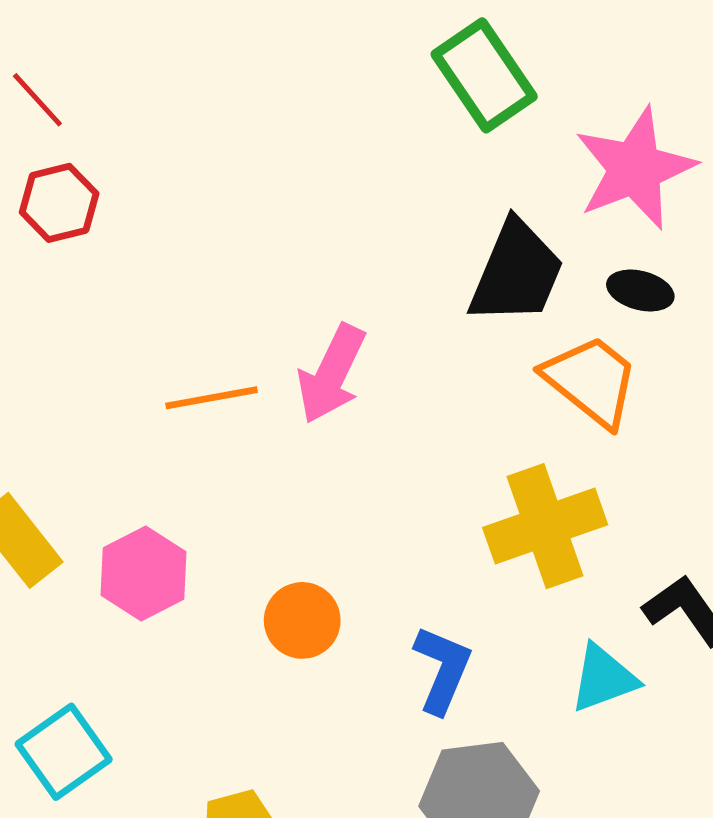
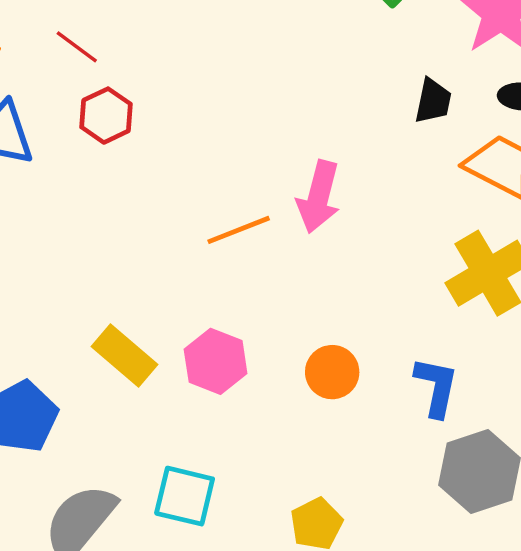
black trapezoid: (516, 272) -> (433, 101), size x0.6
cyan square: (64, 752) -> (185, 496), turned -30

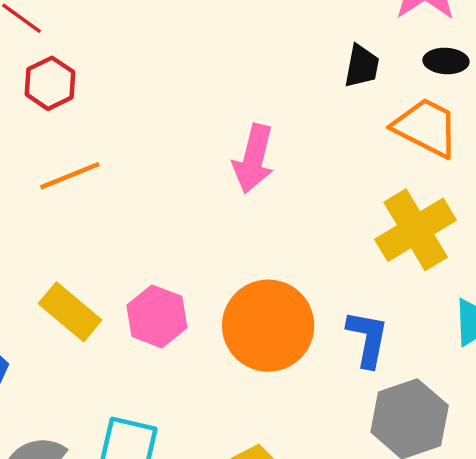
orange line: (239, 230) -> (70, 176), moved
orange circle: (332, 372) -> (268, 326), size x1.8

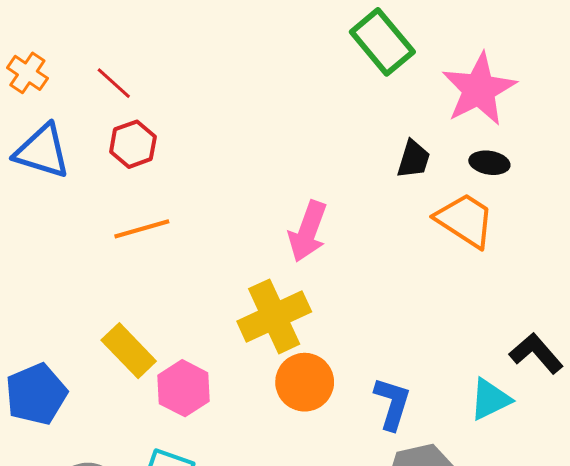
yellow cross: (416, 230) -> (274, 316), moved
pink hexagon: (157, 316) -> (184, 388), moved
orange circle: (268, 326) -> (305, 382), size x0.7

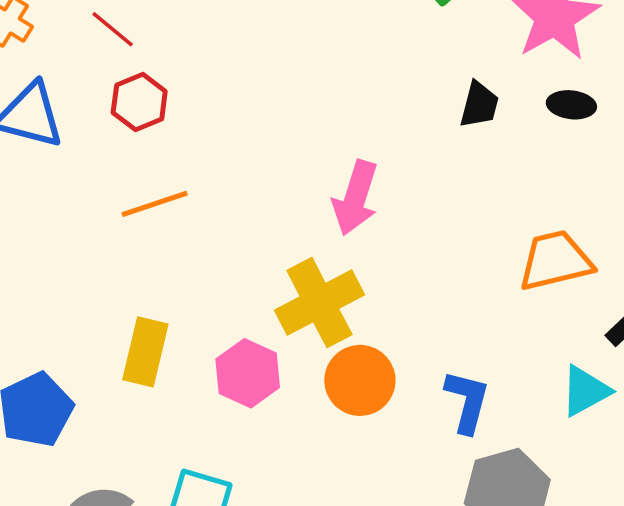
orange trapezoid: (465, 220) -> (555, 261), moved, turned -44
yellow rectangle: (129, 351) -> (145, 352), turned 60
pink hexagon: (184, 388) -> (248, 373), moved

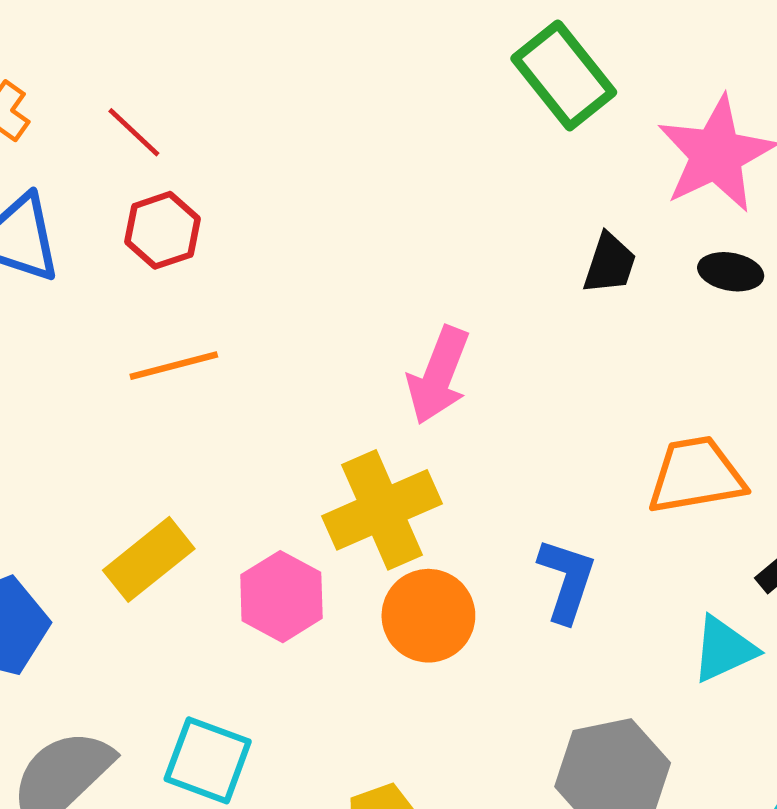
yellow rectangle: (145, 352) -> (149, 559), turned 34
blue L-shape: (467, 401) -> (567, 580), moved

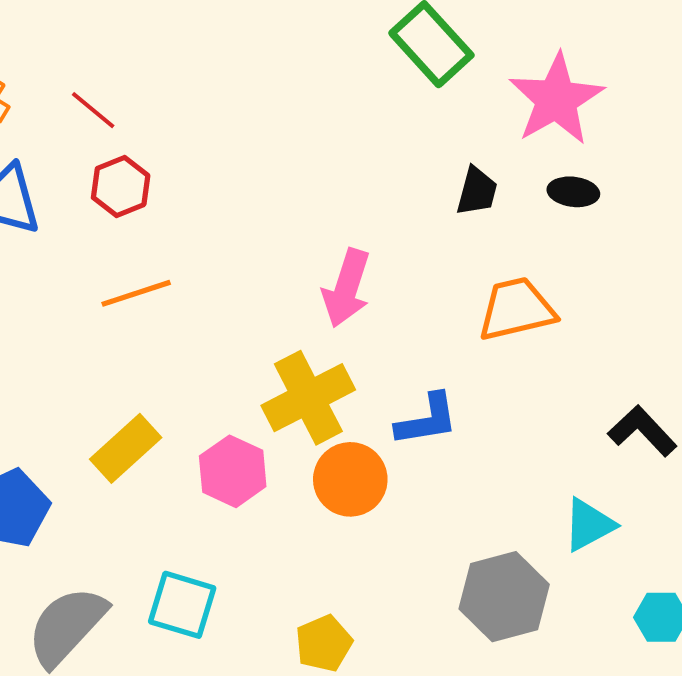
orange trapezoid: (696, 475) -> (516, 309), moved
blue L-shape: (567, 580) -> (427, 420), moved, turned 66
cyan triangle: (724, 649) -> (589, 525), moved

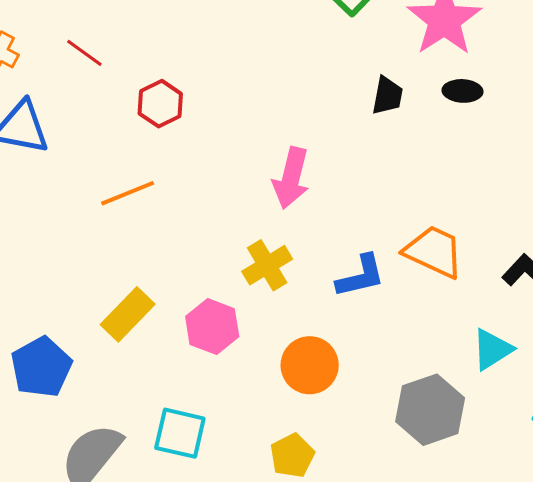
red hexagon: (121, 187) -> (160, 104), moved
orange trapezoid: (516, 309) -> (434, 252), moved, turned 42
yellow cross: (308, 398) -> (267, 265), size x0.7
orange circle: (350, 479) -> (310, 365), moved

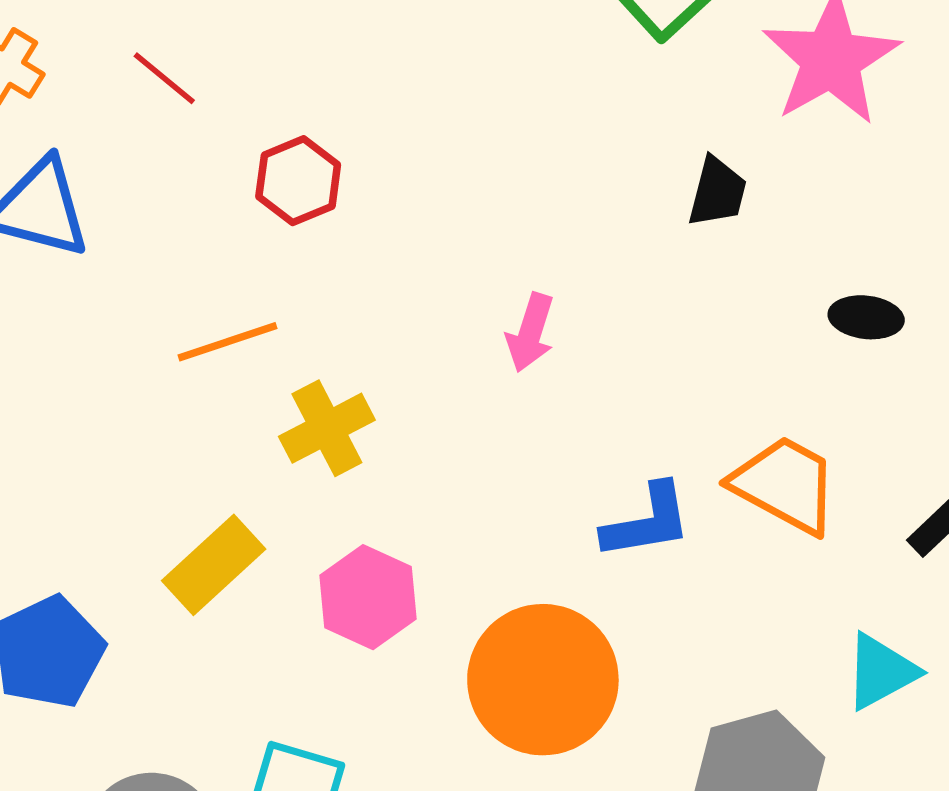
black ellipse: (463, 91) -> (866, 317), moved
pink arrow: (291, 178) -> (530, 333), size x0.7
yellow cross: (267, 265) -> (327, 428), moved
orange circle: (310, 365) -> (543, 680), size x1.4

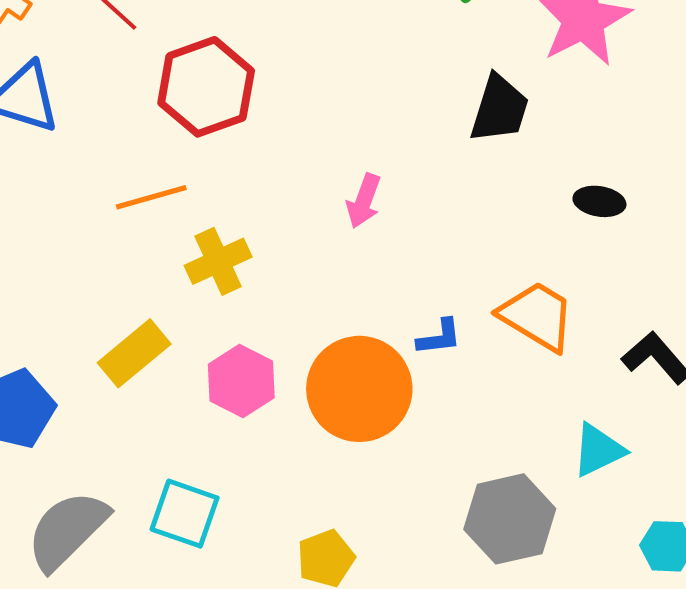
red hexagon: (298, 181) -> (206, 87), size x1.6
black trapezoid: (717, 192) -> (499, 109), size x1.4
blue L-shape: (647, 522) -> (439, 337), size x0.7
orange circle: (543, 680) -> (359, 389), moved

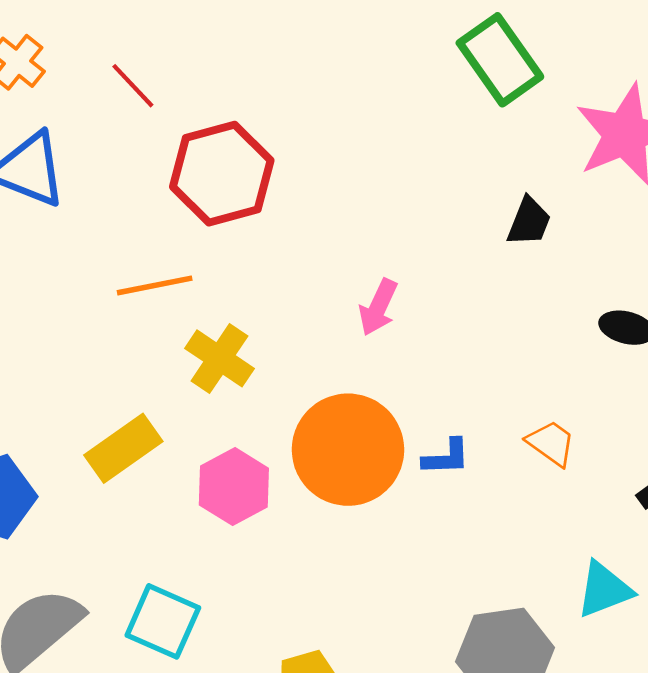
black trapezoid: (499, 109) -> (529, 221), size x0.7
yellow cross: (218, 261) -> (220, 358), turned -36
orange trapezoid: (537, 316) -> (551, 443), size x0.6
orange circle: (359, 389) -> (348, 450), moved

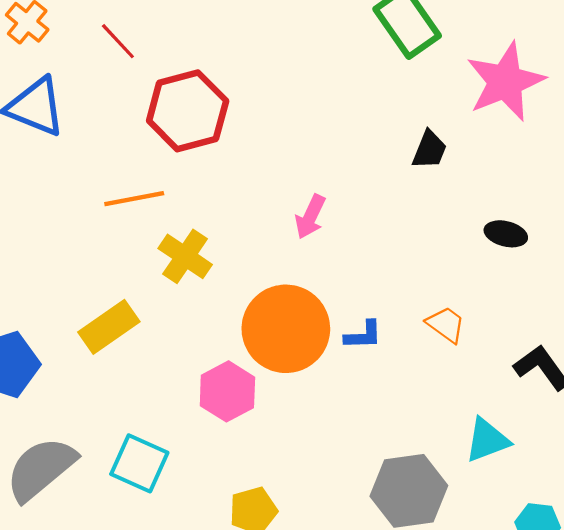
pink hexagon: (234, 487) -> (227, 391), moved

